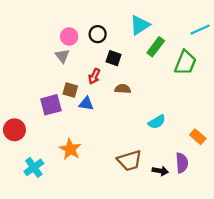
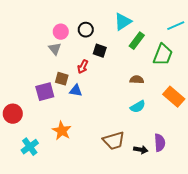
brown semicircle: (123, 89) -> (137, 80), moved
orange rectangle: (198, 137) -> (174, 97), moved, size x1.5

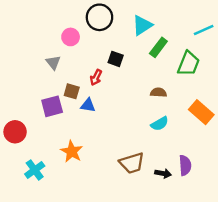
black circle: (86, 30) -> (99, 17), moved, size x1.5
gray triangle: (55, 49) -> (53, 62), moved

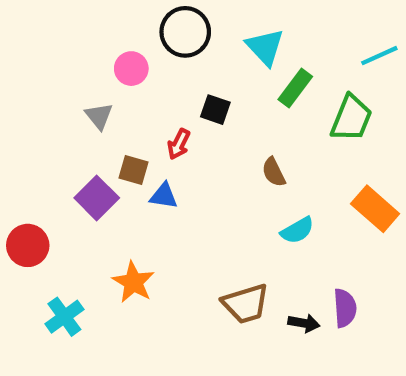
cyan triangle: (142, 25) -> (265, 47), turned -40
brown semicircle: (158, 92) -> (274, 172), moved, turned -119
purple square: (52, 106) -> (97, 198), turned -30

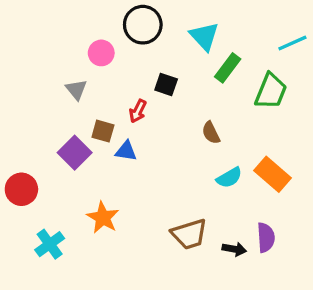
orange rectangle: (375, 209) -> (272, 174), moved

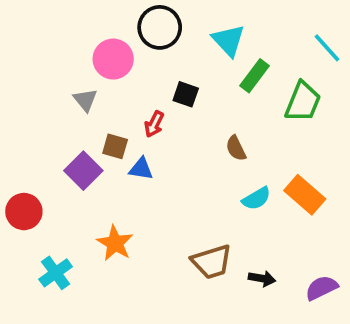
cyan line: (292, 43) -> (327, 48), turned 72
pink circle: (101, 53) -> (113, 59), size x1.4
purple semicircle: (266, 237) -> (321, 288), moved, turned -112

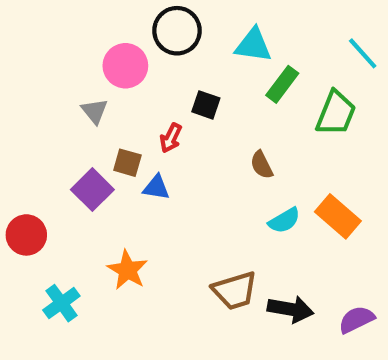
cyan triangle: (228, 40) -> (253, 45), turned -39
black arrow: (262, 278) -> (290, 309), size x1.5

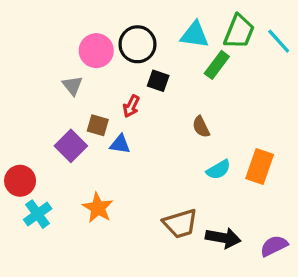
black circle: (177, 31) -> (137, 44), moved
green trapezoid: (336, 113) -> (239, 32), moved
orange rectangle: (338, 216) -> (260, 166), turned 68
cyan cross: (61, 303) -> (38, 214), moved

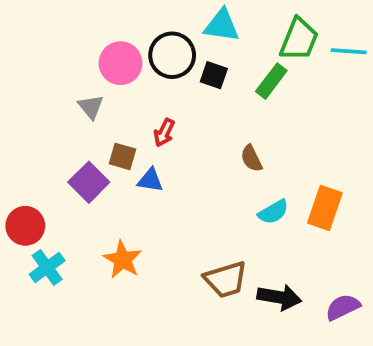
cyan triangle: (195, 35) -> (222, 25), moved
cyan line: (279, 41) -> (349, 51), turned -44
black square: (158, 81) -> (214, 75), moved

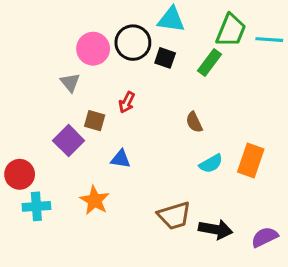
blue triangle: (150, 180) -> (121, 159), moved
cyan cross: (47, 267) -> (36, 206), turned 32

